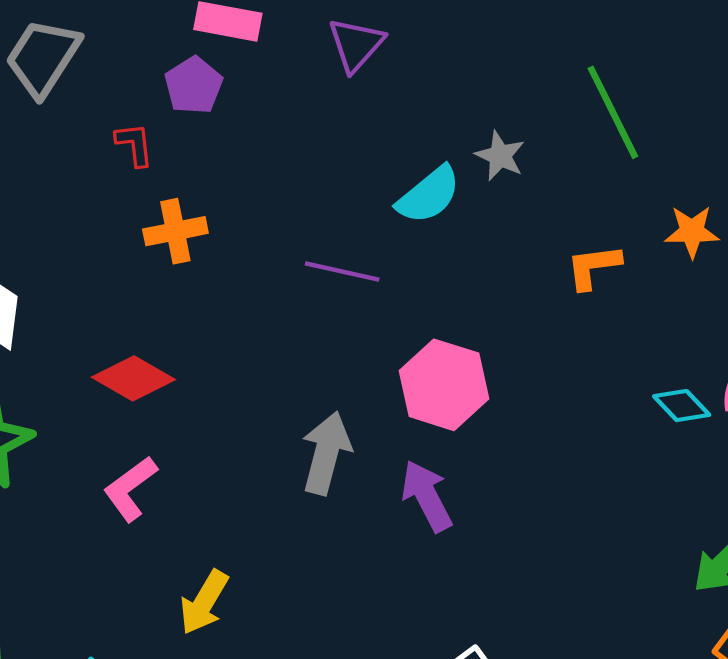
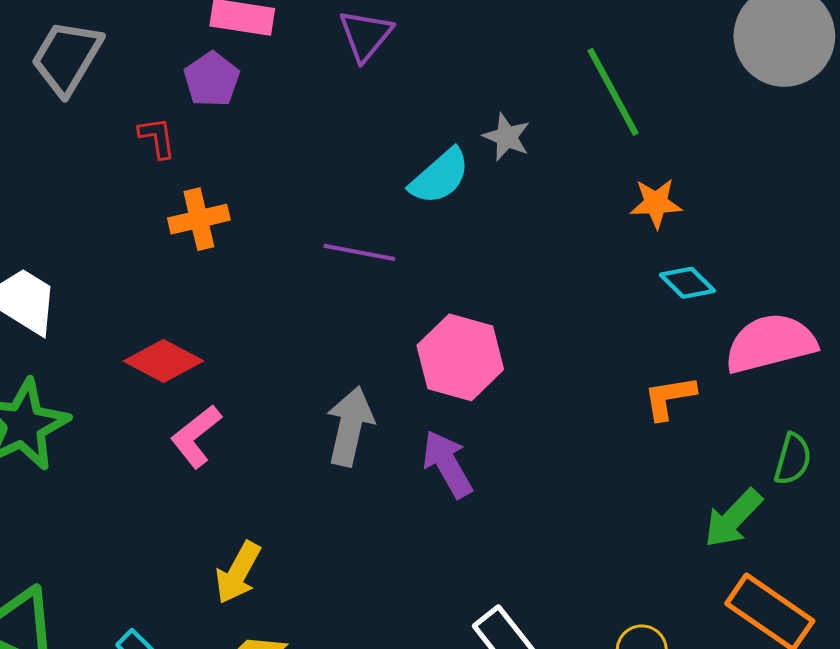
orange star: (692, 232) -> (656, 203), moved
orange L-shape: (593, 267) -> (669, 398), moved
cyan diamond: (682, 406) -> (687, 283), moved
pink L-shape: (130, 489) -> (196, 436), moved

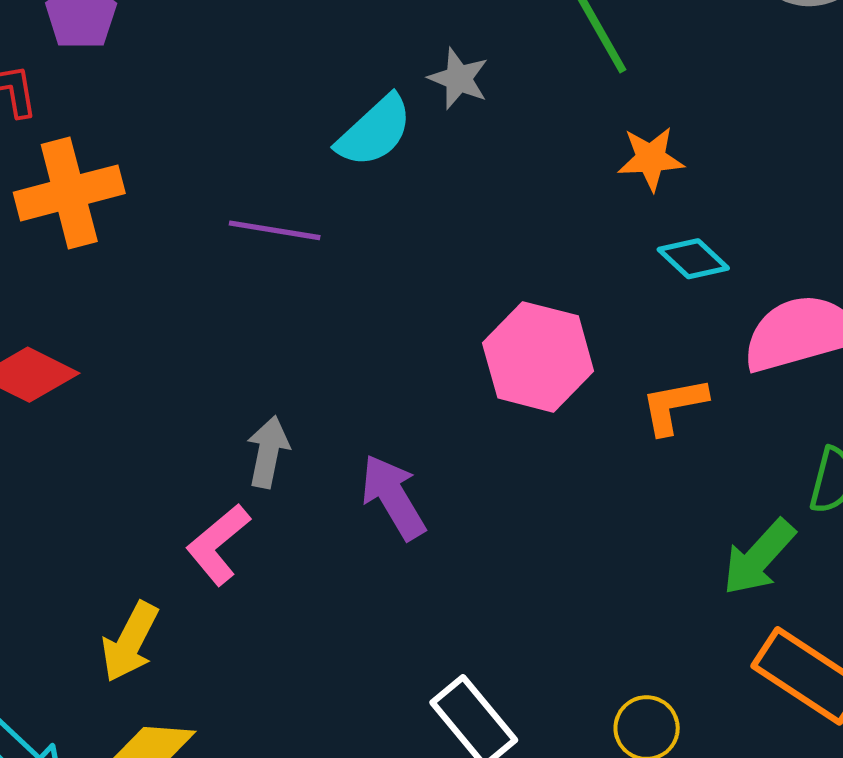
orange cross: (199, 219) -> (69, 193), size x1.4
pink hexagon: (460, 357) -> (538, 357), moved
gray arrow: (350, 426) -> (268, 452), size x0.7
pink L-shape: (196, 436) -> (218, 544), moved

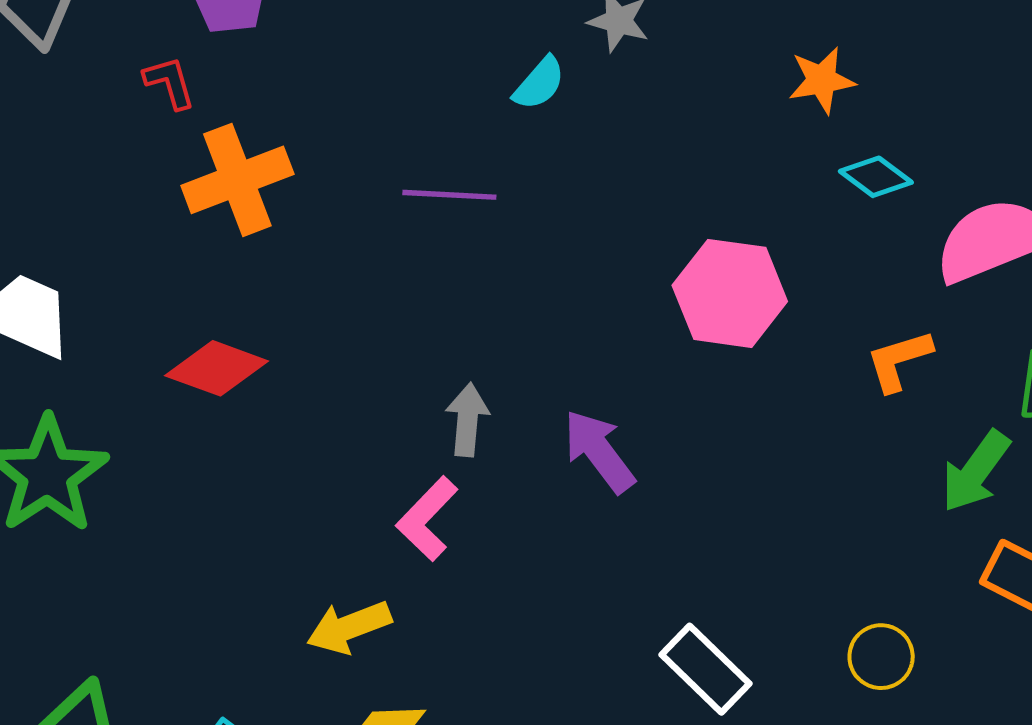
cyan semicircle: (374, 131) -> (539, 83), size x0.7
orange L-shape: (674, 406) -> (899, 360), moved
yellow arrow: (130, 642) -> (349, 627), turned 48

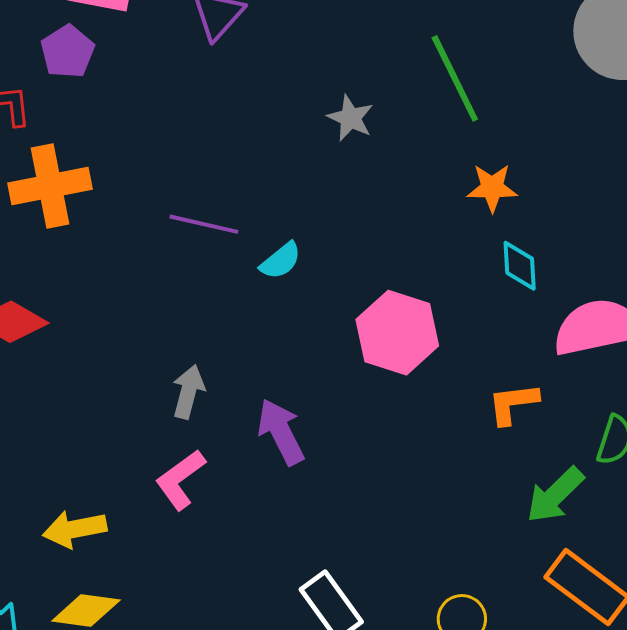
cyan semicircle: (539, 83) -> (281, 261), moved
cyan diamond: (876, 177) -> (520, 266), turned 40
pink L-shape: (427, 519) -> (180, 480), moved

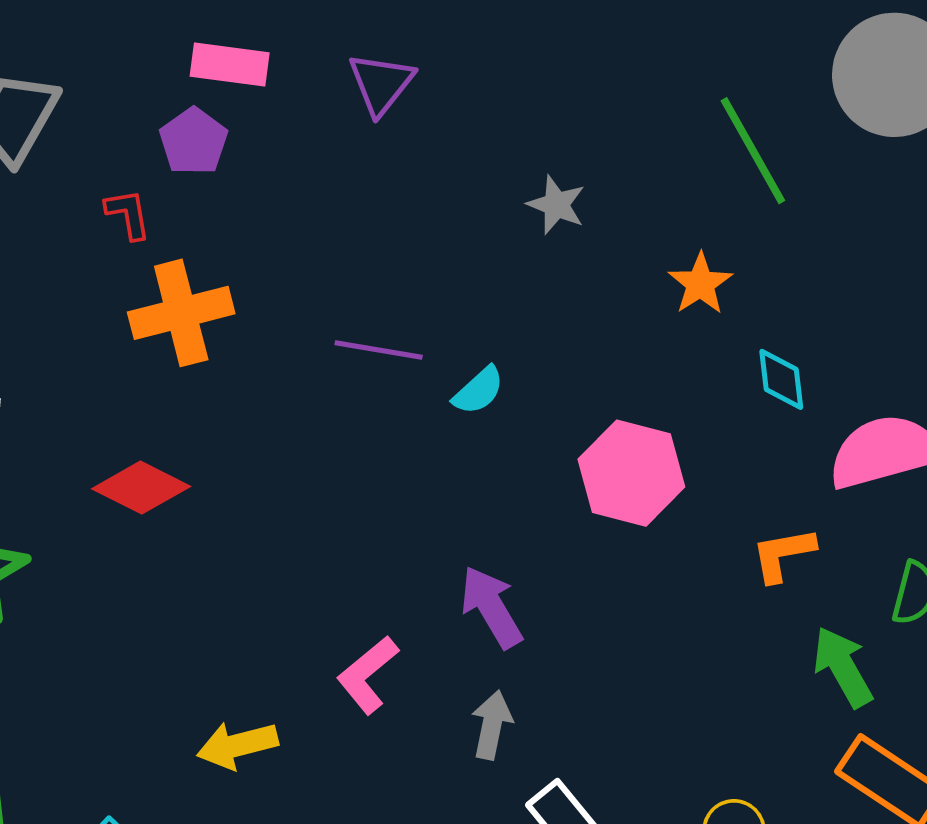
green line: (455, 78) -> (753, 151), moved
orange star: (492, 188) -> (700, 284), moved, turned -30
gray arrow: (188, 392) -> (492, 725), moved
green arrow: (555, 495) -> (843, 667), turned 108

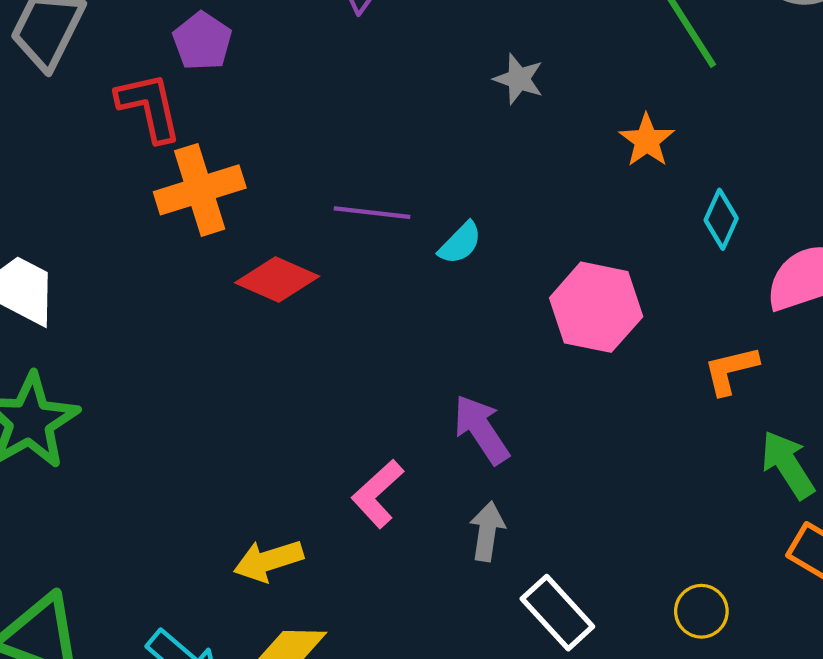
red L-shape: (128, 214) -> (149, 107), size x1.6
cyan diamond: (781, 379) -> (721, 219), turned 34
red diamond: (141, 488) -> (277, 279), moved

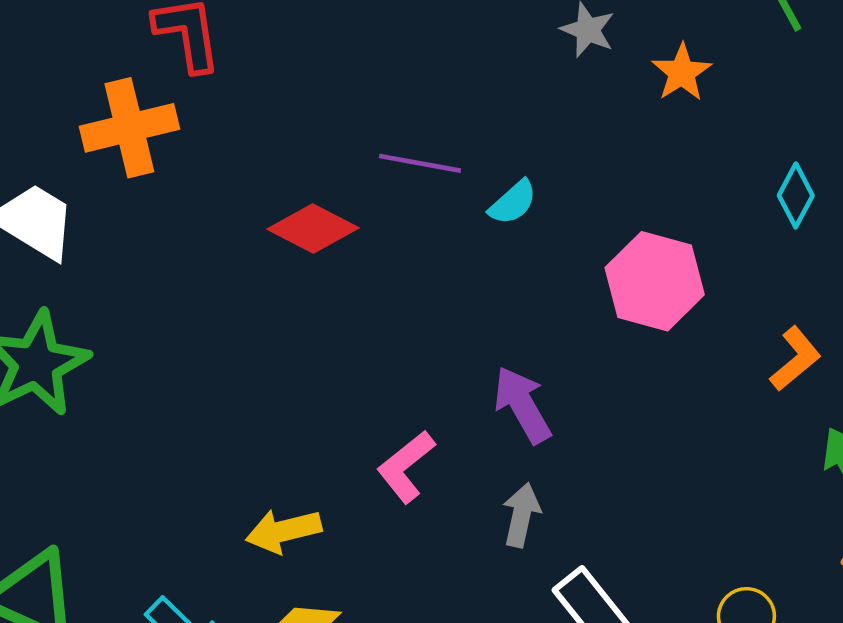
orange star: (647, 140) -> (682, 72), moved
orange cross: (200, 190) -> (129, 128), moved
orange L-shape: (731, 370) -> (795, 359), turned 150

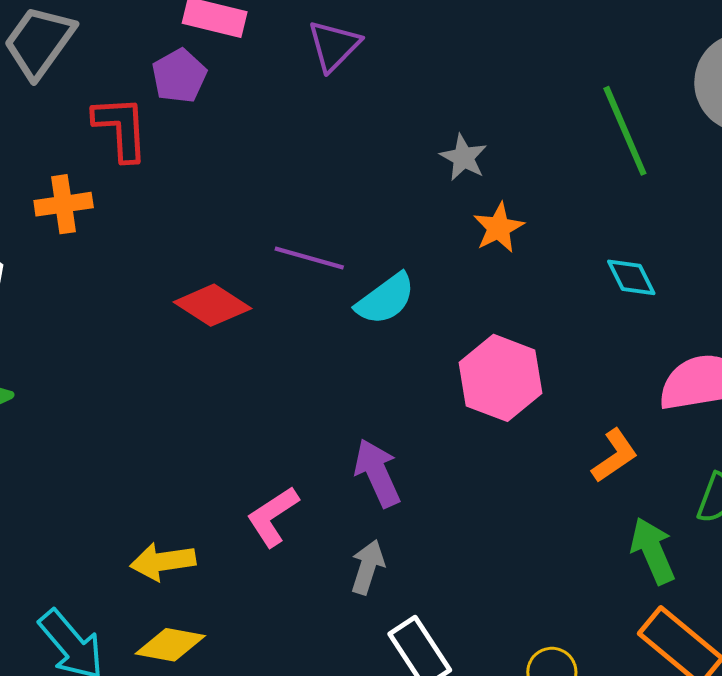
orange star: (682, 72) -> (499, 228), moved
orange cross: (129, 128) -> (64, 204), size x0.7
cyan diamond: (796, 195) -> (631, 277), moved, turned -60
cyan semicircle: (513, 202) -> (386, 299), size x1.4

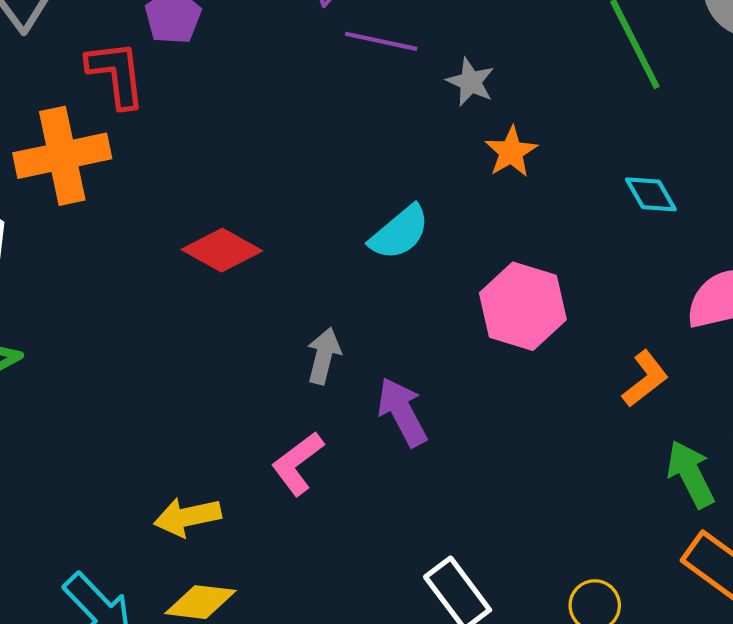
orange cross: (64, 204) -> (62, 156), size x1.6
purple line: (309, 258) -> (381, 41), moved
gray arrow: (368, 567) -> (324, 356), moved

